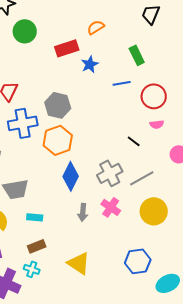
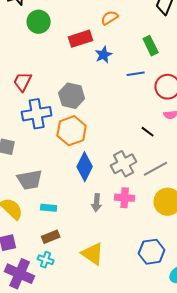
pink cross: (111, 207) -> (125, 198), turned -30

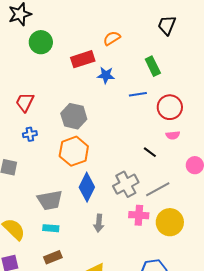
blue star: (104, 55) -> (106, 75), turned 30
blue cross: (37, 114) -> (30, 134), moved, size x0.5
gray trapezoid: (30, 180) -> (50, 200), moved
pink cross: (125, 198) -> (139, 215), moved

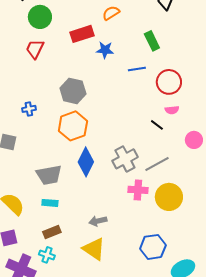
red trapezoid: (25, 102) -> (35, 49), moved
black line: (150, 152) -> (157, 125), moved
gray arrow: (99, 223) -> (98, 221), moved, turned 72

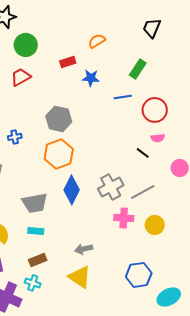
red rectangle: (82, 34) -> (68, 62), size x0.7
green rectangle: (152, 41) -> (138, 69), turned 60
red trapezoid: (35, 49) -> (21, 77), turned 35
yellow circle: (169, 197) -> (155, 225), size x0.7

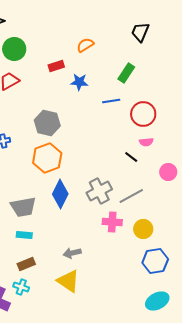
blue hexagon: (139, 275) -> (155, 261), moved

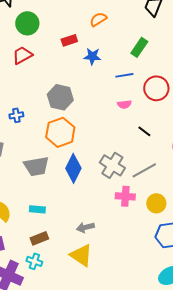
pink semicircle: (146, 142) -> (124, 104), moved
gray cross: (99, 191) -> (112, 165), turned -30
gray trapezoid: (23, 207) -> (36, 166), moved

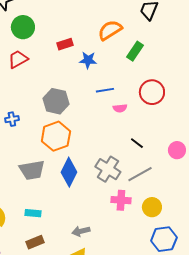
orange semicircle: (98, 19) -> (110, 30), moved, size x1.4
blue line: (124, 75) -> (105, 90), moved
black line: (144, 131) -> (137, 143), moved

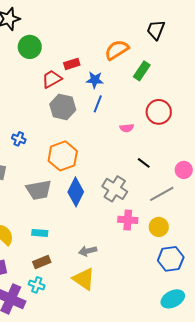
red trapezoid: (18, 59) -> (52, 79), moved
blue line: (105, 90) -> (98, 104), moved, turned -60
gray hexagon: (56, 101) -> (63, 107), moved
blue cross: (12, 119) -> (19, 139), turned 32
gray line: (140, 174) -> (162, 194), moved

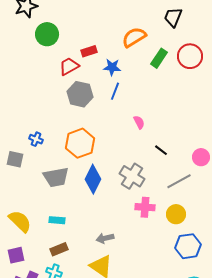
red circle: (159, 112) -> (190, 56), moved
pink semicircle: (127, 128) -> (139, 122), moved, turned -112
blue cross: (19, 139) -> (36, 139), moved

